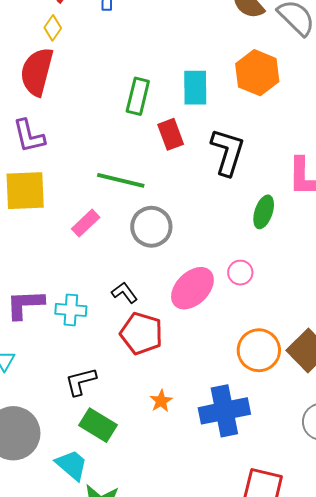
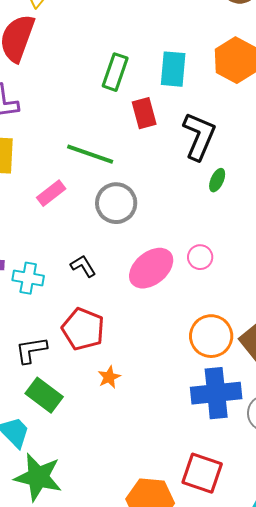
green ellipse: (264, 212) -> (217, 180), moved, size x0.7
red pentagon: (141, 333) -> (83, 329), moved
blue cross: (224, 411) -> (216, 393), moved

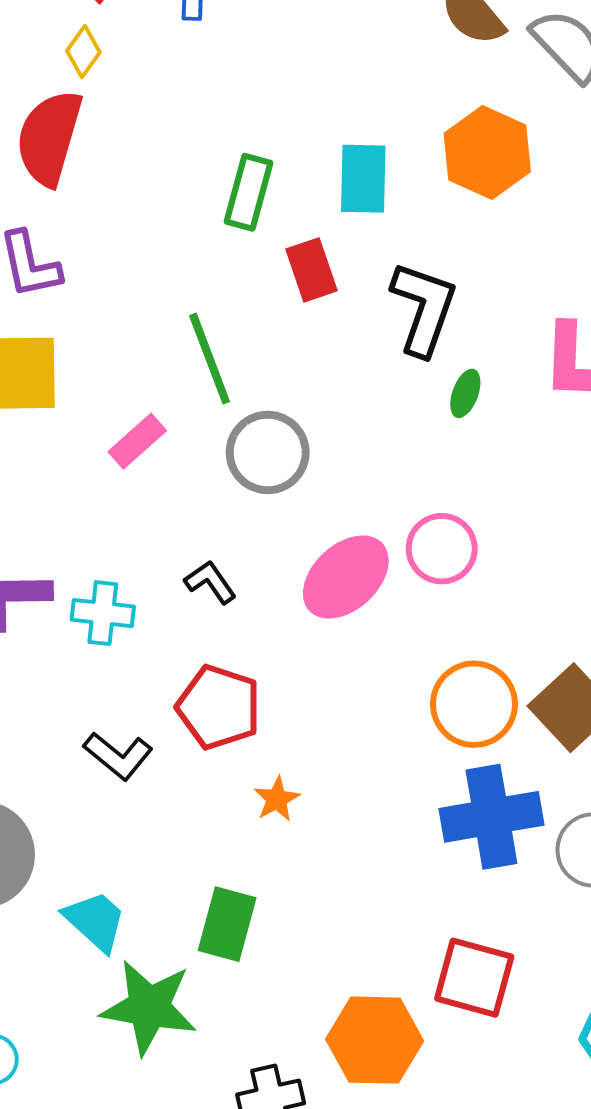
green line: (90, 154) -> (210, 359), turned 54
pink circle: (200, 257) -> (442, 549), size x1.4
black L-shape: (31, 350) -> (118, 756), turned -128
green rectangle: (44, 395) -> (227, 924), moved, turned 72

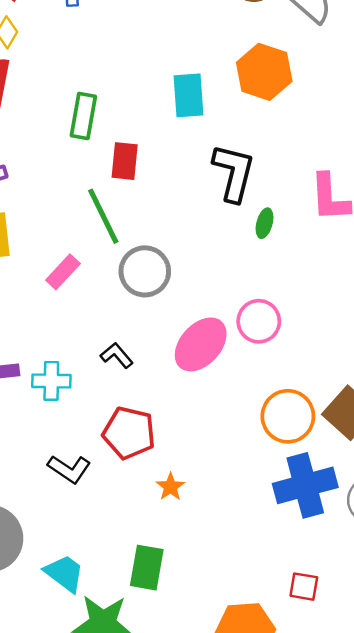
green rectangle: (248, 192) -> (83, 116), moved
red rectangle: (311, 270) -> (125, 161), moved, turned 30
red square: (474, 978) -> (304, 587), size x0.6

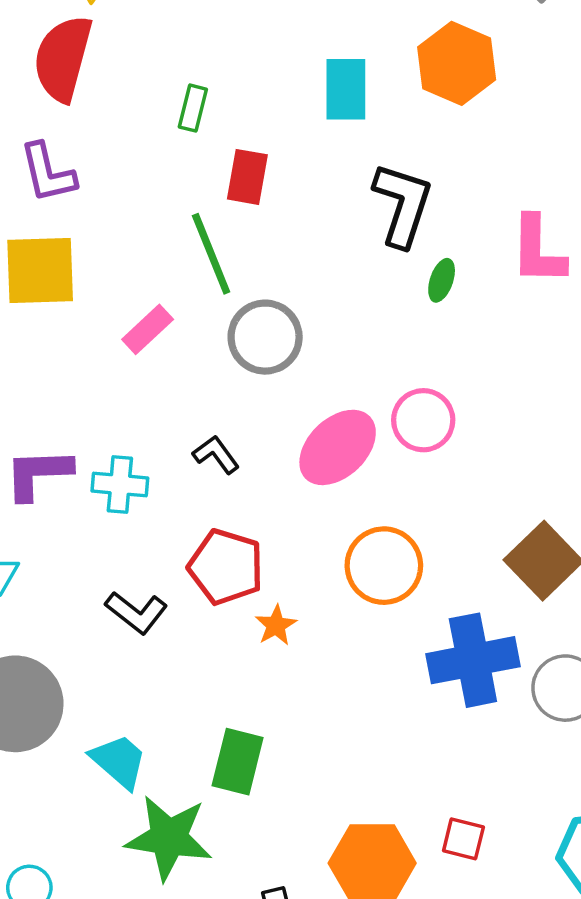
green rectangle: (83, 116) -> (193, 108), size x0.7
orange circle: (288, 416) -> (384, 566), moved
orange star: (170, 487) -> (276, 625), moved
red square: (304, 587) -> (463, 839), moved

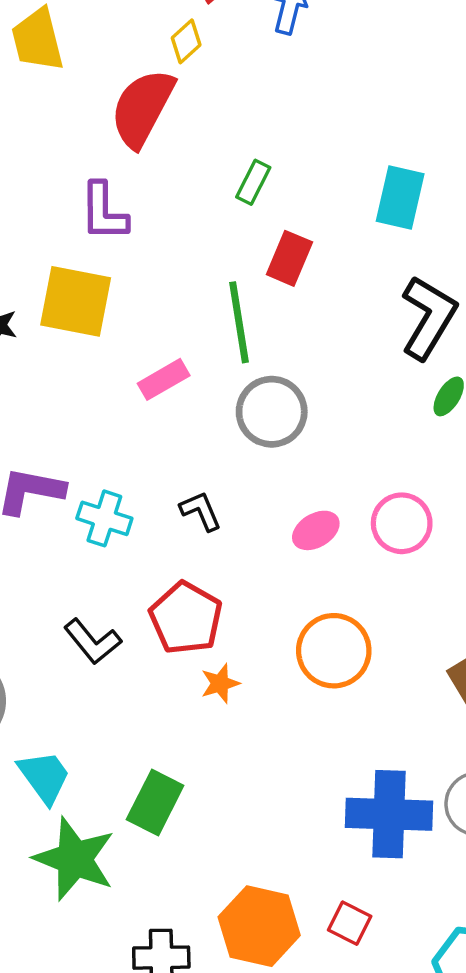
pink ellipse: (338, 447) -> (316, 530), size x0.6
blue cross: (473, 660) -> (389, 814), moved

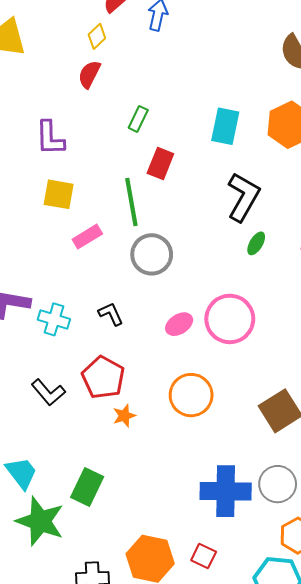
red semicircle: (142, 108) -> (89, 74), moved, size x0.6
yellow square: (76, 301) -> (59, 194), moved, size x0.7
pink circle: (402, 523) -> (230, 319), size x1.4

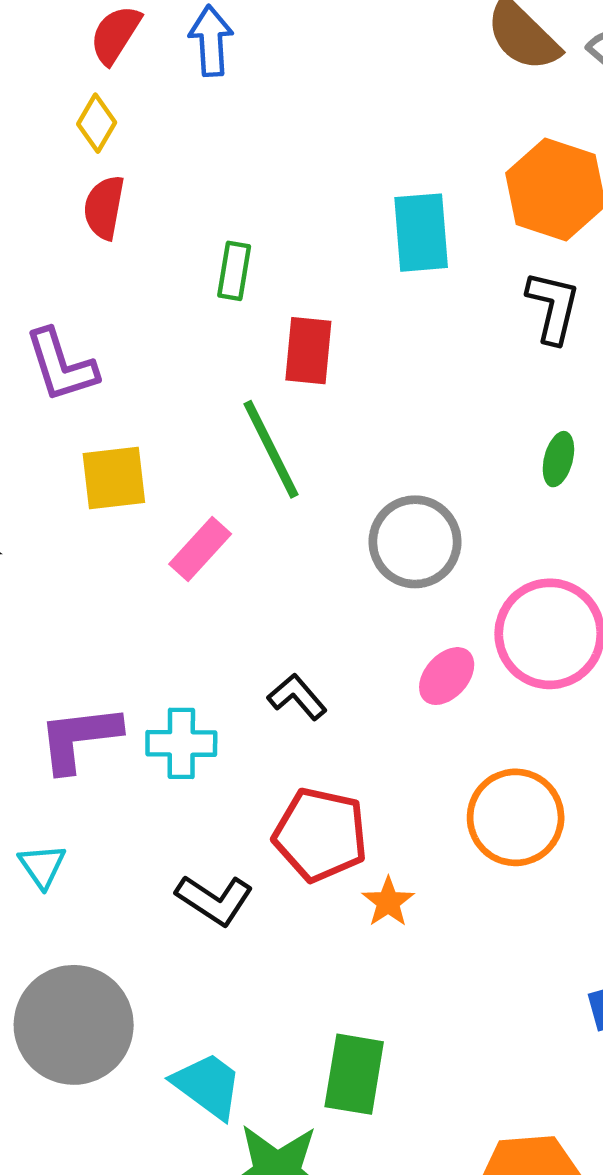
black L-shape: (243, 197) -> (553, 307), moved, size x0.7
gray circle: (152, 254) -> (415, 542), moved

